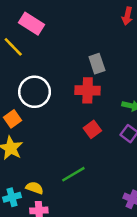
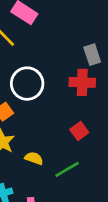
red square: (92, 129) -> (79, 131), moved
yellow semicircle: (35, 188) -> (34, 158), moved

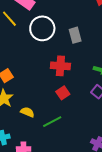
red cross: (82, 82) -> (60, 66), moved
white circle: (27, 84) -> (42, 28), moved

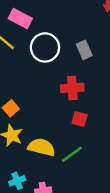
red square: (63, 93) -> (80, 119), turned -32
yellow semicircle: (27, 112) -> (42, 147), size x1.6

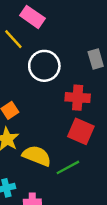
white circle: (45, 47) -> (44, 66), moved
red square: (80, 119) -> (81, 131), size x1.5

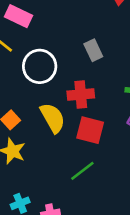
yellow semicircle: (37, 156) -> (53, 118), moved, turned 48

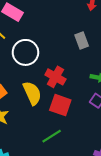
gray rectangle: (93, 50) -> (82, 41), moved
red cross: (81, 95) -> (55, 77), turned 30

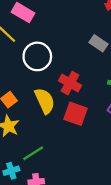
gray rectangle: (82, 41) -> (98, 43), turned -35
green line: (52, 136) -> (33, 153), moved

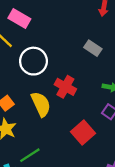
red square: (75, 114) -> (83, 133), moved, turned 30

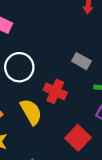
gray rectangle: (93, 48) -> (81, 61), moved

